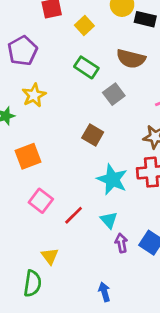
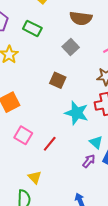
green rectangle: (86, 67) -> (32, 28), moved
cyan triangle: (109, 220) -> (96, 142), moved
purple arrow: (121, 243) -> (89, 161), turned 56

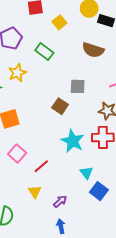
gray square: (71, 47) -> (78, 86), moved, turned 35
purple arrow: (89, 161) -> (60, 201), moved
yellow triangle: (35, 177) -> (35, 192), moved

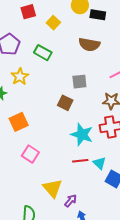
red line: (41, 166) -> (80, 161), moved, turned 42
yellow triangle: (35, 192) -> (52, 188), size x1.5
purple arrow: (60, 201) -> (71, 201), moved

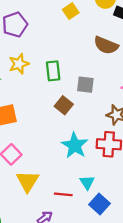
green rectangle: (43, 53) -> (53, 71), moved, turned 42
red line: (80, 161) -> (63, 194), moved
yellow triangle: (52, 188) -> (27, 181), moved

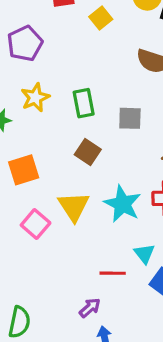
brown square: (64, 105) -> (88, 152), moved
yellow triangle: (27, 181) -> (74, 206), moved

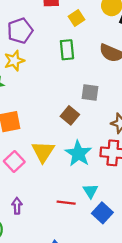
yellow star: (35, 98) -> (14, 61), moved
green rectangle: (84, 103) -> (67, 50), moved
brown square: (88, 152) -> (70, 115), moved
purple arrow: (90, 308) -> (17, 206), moved, turned -56

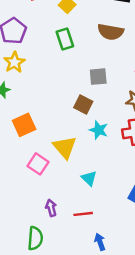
cyan star: (78, 153) -> (99, 130), moved, size x0.7
cyan triangle: (90, 191) -> (89, 178), moved
red line: (66, 203) -> (83, 214), moved

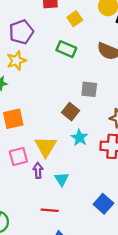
green rectangle: (65, 39) -> (66, 49), turned -60
pink square: (38, 164) -> (18, 157), turned 30
purple arrow: (51, 208) -> (38, 170), moved

